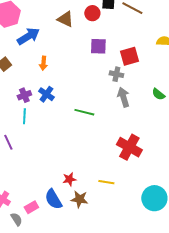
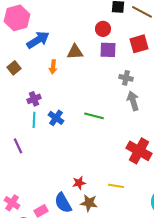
red circle: (92, 13) -> (103, 29), moved
brown triangle: (65, 19) -> (75, 52), moved, turned -30
red square: (129, 56) -> (139, 44), moved
blue cross: (46, 94) -> (56, 118), moved

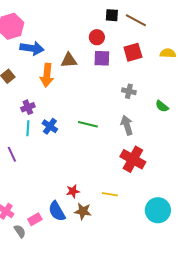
blue arrow: (38, 40) -> (32, 48), turned 40
orange arrow: (53, 67) -> (47, 75), size x1.6
gray cross: (126, 78) -> (129, 91), moved
gray arrow: (133, 101) -> (127, 125), moved

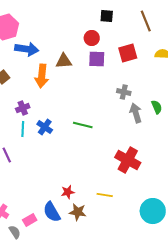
brown line: (136, 20) -> (146, 21), moved, turned 40
green semicircle: (162, 106) -> (157, 107), turned -152
gray arrow: (127, 125) -> (136, 113), moved

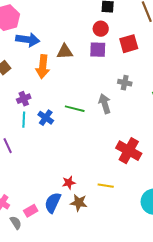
red circle: (92, 38) -> (101, 29), moved
gray arrow: (136, 113) -> (105, 104), moved
green line: (83, 125) -> (75, 109), moved
blue semicircle: (52, 212) -> (53, 203), turned 55

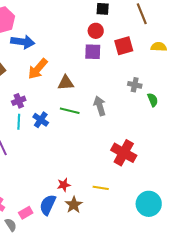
brown triangle: (65, 52) -> (66, 83), moved
orange arrow: (43, 67) -> (38, 69), turned 35
gray cross: (125, 83) -> (135, 85), moved
brown star: (79, 203) -> (74, 205), turned 30

